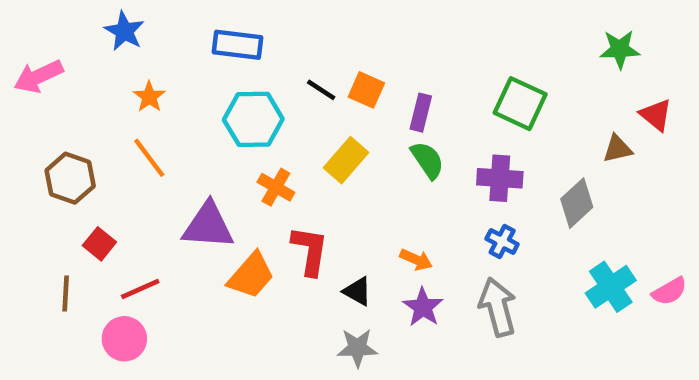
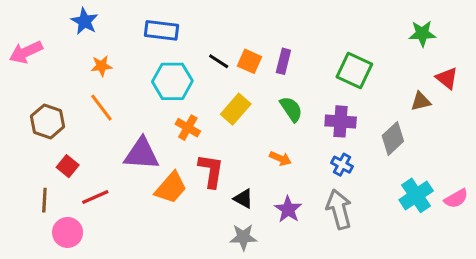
orange star: (149, 97) -> (101, 66), turned 30
purple rectangle: (421, 113) -> (283, 61), moved
orange arrow: (416, 260) -> (280, 158), moved
pink circle: (124, 339) -> (68, 232), moved

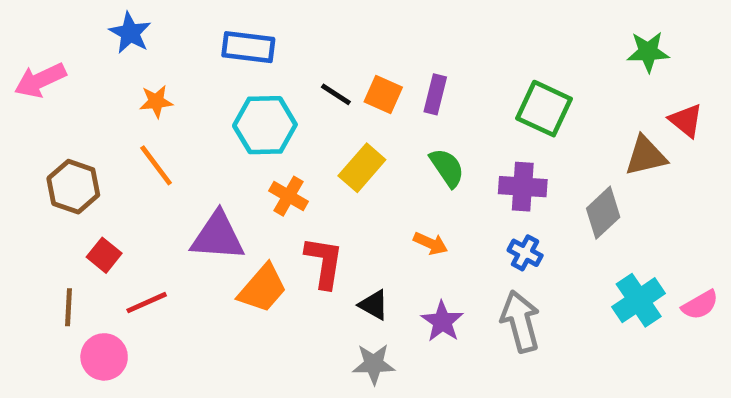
brown triangle: (421, 101) -> (646, 156), size x1.4

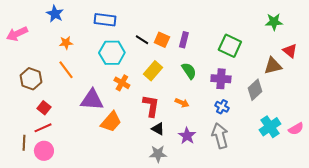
red L-shape: (324, 262) -> (151, 106), moved
red line: (147, 303) -> (43, 128), moved
brown line: (69, 307) -> (24, 143), moved

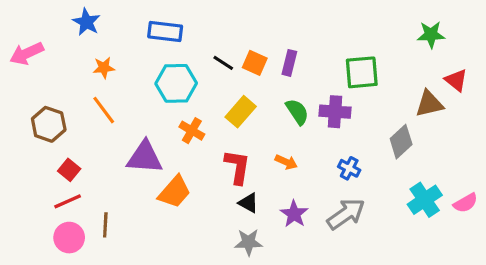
green square: (230, 46) -> (362, 72), turned -30
purple cross: (221, 79) -> (335, 112), moved
gray arrow: (220, 136) -> (346, 214), turned 70
brown line: (24, 143) -> (105, 225), moved

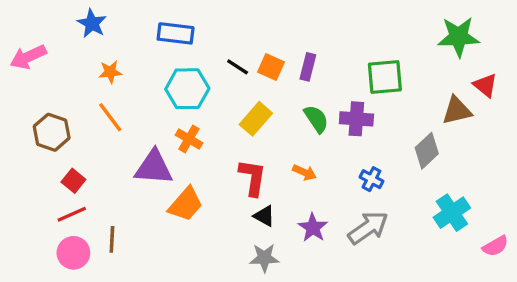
green star: (431, 35) -> (459, 37), size x1.4
orange cross: (192, 131) -> (189, 139), moved
pink semicircle: (466, 203) -> (495, 246), moved

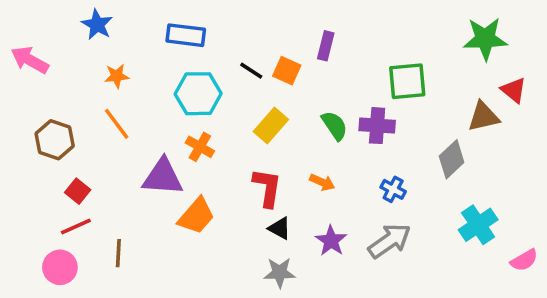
pink arrow: (28, 57) -> (30, 60), turned 54
purple rectangle: (308, 67) -> (326, 46), moved
pink circle: (73, 253) -> (60, 267), moved

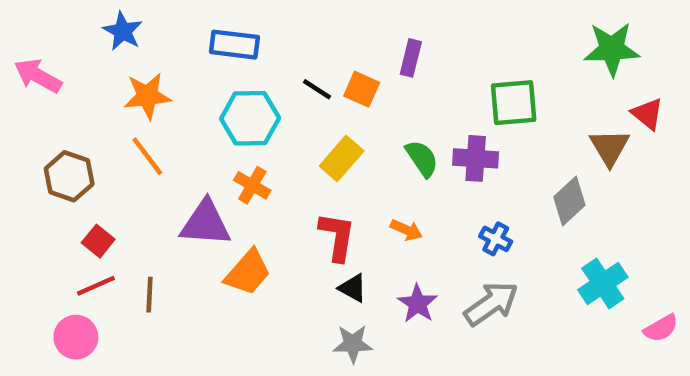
orange star: (117, 76) -> (147, 96), size x1.5
brown triangle: (483, 117) -> (610, 147), turned -48
brown line: (118, 253) -> (150, 295), moved

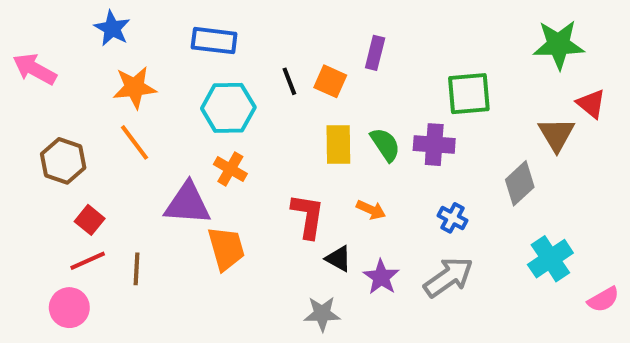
black line: (317, 89) -> (289, 81), turned 36
yellow rectangle: (342, 158) -> (338, 145), moved, turned -42
orange trapezoid: (248, 272) -> (226, 248), turned -57
black triangle: (353, 288) -> (338, 259), moved

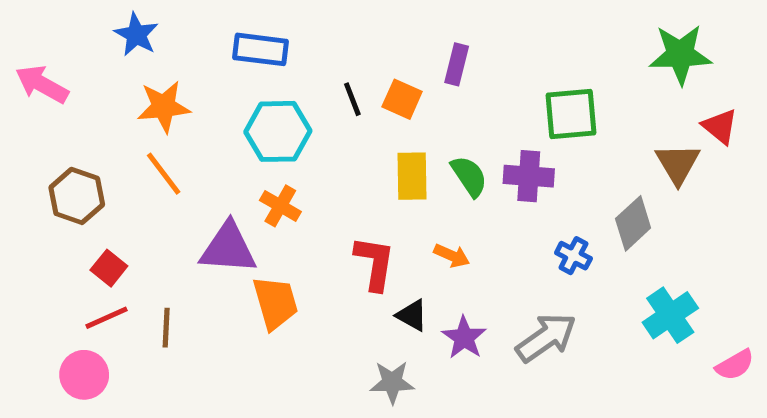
blue cross: (453, 218) -> (573, 256), moved

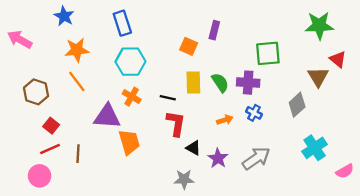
blue rectangle: (260, 49) -> (122, 23), turned 65
black line: (352, 99) -> (168, 98), moved, turned -56
orange arrow: (452, 256) -> (225, 120), moved, turned -42
blue cross: (573, 256) -> (254, 113), moved

